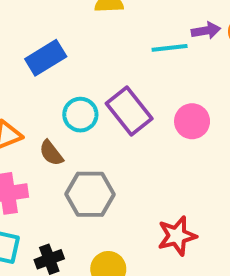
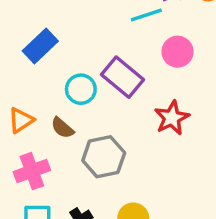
pink circle: (192, 121) -> (178, 52), moved
red star: (177, 236) -> (172, 118), moved

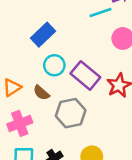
blue rectangle: (40, 46) -> (43, 35), moved
purple rectangle: (123, 77) -> (85, 75), moved

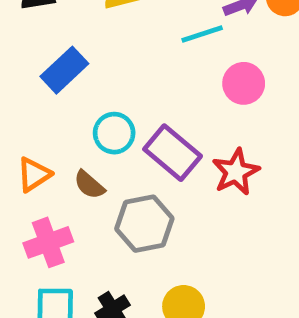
blue rectangle: (43, 35) -> (64, 70), moved

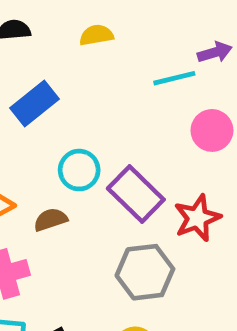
brown semicircle: (89, 185) -> (50, 220), turned 116
gray hexagon: (144, 224) -> (145, 272), moved

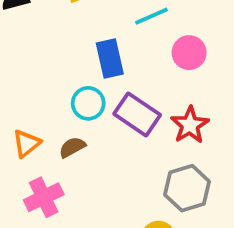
blue rectangle: (34, 103) -> (110, 58), moved, turned -54
gray hexagon: (145, 272) -> (187, 188), moved

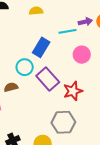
blue rectangle: (110, 58) -> (41, 47), turned 30

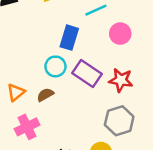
red star: (73, 91) -> (121, 80), turned -30

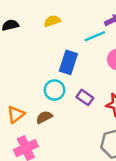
purple rectangle: (87, 73) -> (85, 97), size x0.6

